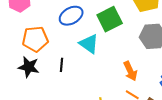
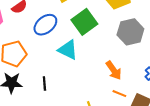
black line: (61, 65) -> (44, 83), moved

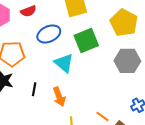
orange arrow: (114, 70) -> (59, 97), moved

